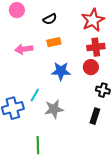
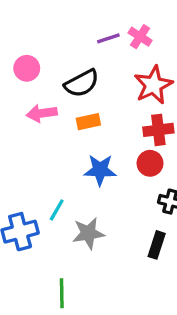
black semicircle: (50, 19) -> (82, 83), size x1.5
pink arrow: (24, 49) -> (42, 113), moved

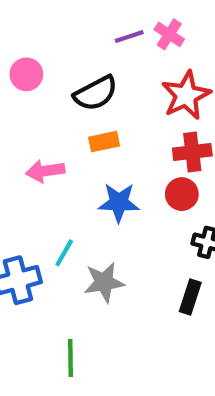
pink arrow: (42, 113) -> (45, 171), moved

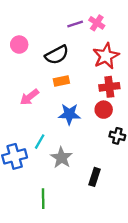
pink arrow: (45, 171) -> (29, 97), turned -30
gray star: (104, 282) -> (61, 158), turned -30
black rectangle: (190, 297) -> (95, 177), moved

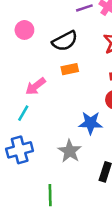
blue star: (69, 114) -> (91, 123), moved
cyan line: (40, 142) -> (23, 113), moved

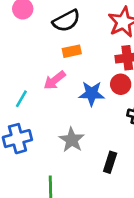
pink arrow: (35, 86) -> (54, 80), moved
blue star: (91, 123) -> (92, 94), moved

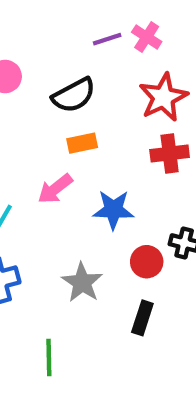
red circle: (121, 84) -> (147, 262), moved

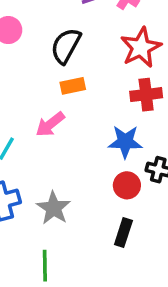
black semicircle: (74, 95) -> (66, 46), turned 147
blue star: (113, 210) -> (125, 142), moved
gray star: (82, 283) -> (54, 208), moved

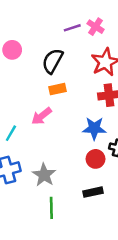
black rectangle: (123, 232) -> (93, 192), turned 60
green line: (45, 266) -> (51, 208), moved

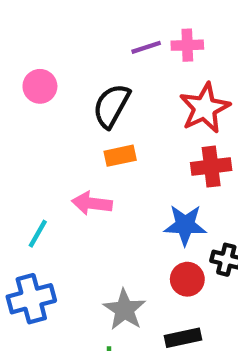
pink cross: (96, 27) -> (187, 45), turned -35
pink arrow: (42, 116) -> (92, 203), turned 45
gray star: (44, 175) -> (124, 310), moved

